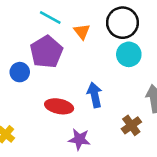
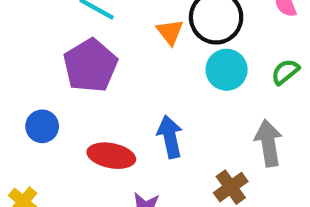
orange triangle: (82, 32) -> (170, 32), moved
blue circle: (20, 72) -> (42, 126), moved

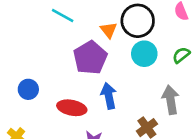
purple pentagon: (90, 66) -> (90, 58), moved

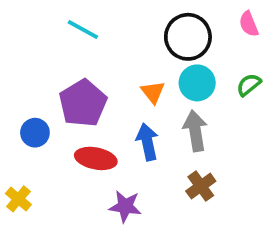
orange triangle: (109, 30) -> (153, 92), moved
purple pentagon: (90, 58) -> (83, 103), moved
gray arrow: (171, 100) -> (195, 131), moved

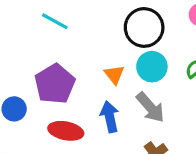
gray arrow: (195, 131) -> (150, 107), turned 148

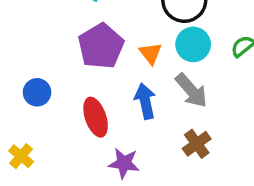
purple pentagon: (55, 84) -> (101, 46), moved
red ellipse: (66, 131) -> (96, 117), turned 60

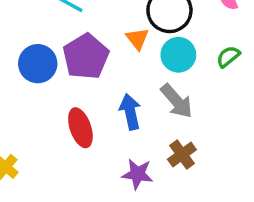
orange triangle: (151, 53) -> (137, 39), moved
blue circle: (37, 92) -> (38, 64), moved, size x1.4
purple star: (124, 163) -> (137, 174), moved

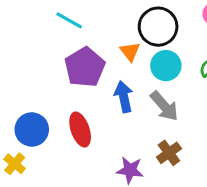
blue circle: (38, 64) -> (32, 130), moved
blue arrow: (130, 112) -> (124, 97), moved

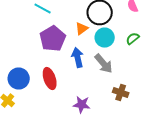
orange triangle: (130, 52) -> (82, 28), turned 32
brown cross: (169, 153) -> (121, 92), moved, turned -35

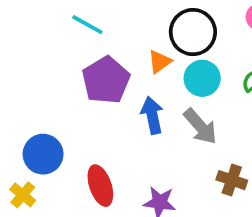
red ellipse: (50, 78) -> (100, 186), moved

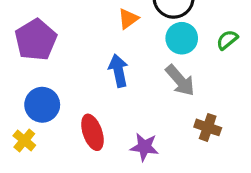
orange triangle: (160, 62) -> (128, 19), moved
purple pentagon: (106, 80) -> (36, 40), moved
blue arrow: (152, 115) -> (118, 71), moved

